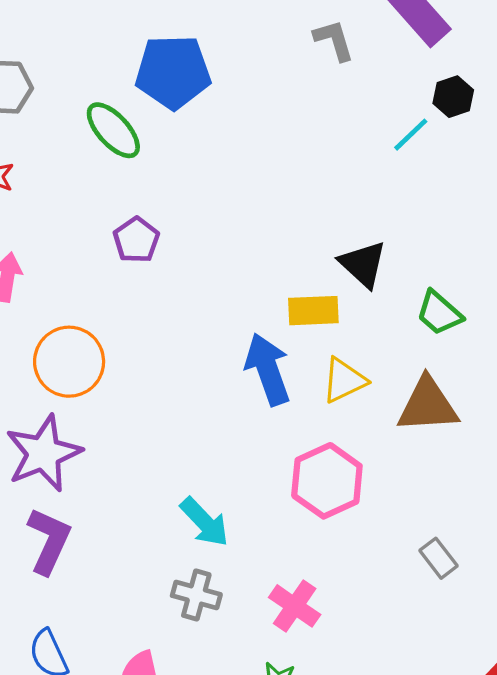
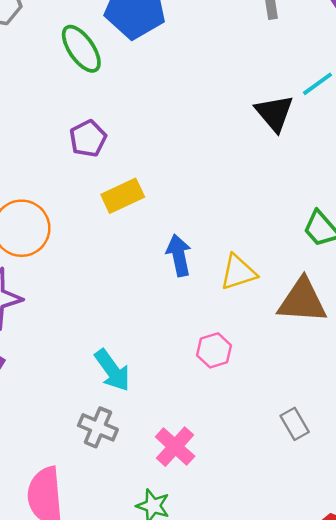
black triangle: (363, 264) -> (274, 113), moved
yellow rectangle: (313, 311) -> (123, 196), moved, turned -30
blue arrow: (268, 369) -> (179, 255), size x0.7
pink hexagon: (327, 481) -> (214, 350), size x0.6

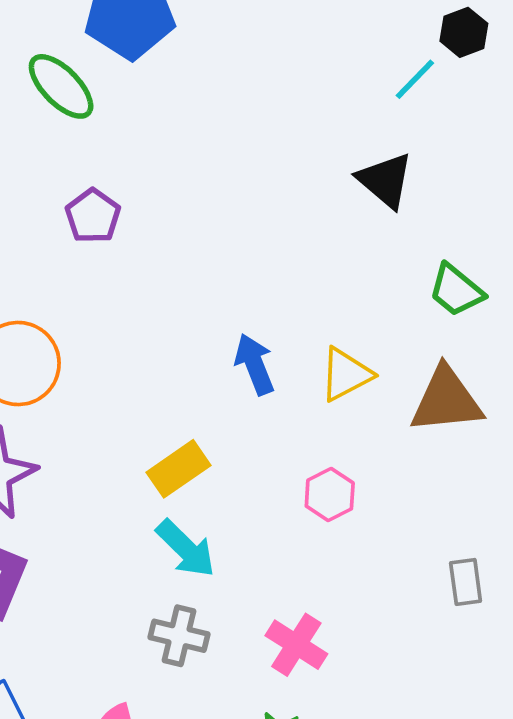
black triangle: (274, 113) -> (385, 180), moved
yellow rectangle: (123, 196) -> (178, 469), moved
gray rectangle: (295, 424) -> (466, 582), turned 32

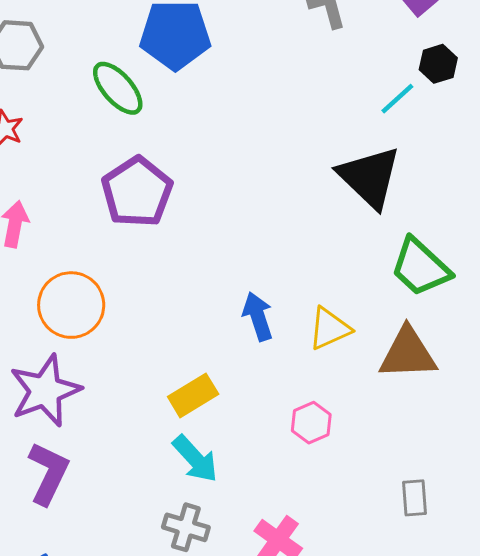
black triangle: (385, 180) -> (369, 177), size x1.4
purple pentagon: (93, 216) -> (137, 192), size x1.6
green trapezoid: (456, 290) -> (420, 267), size x1.4

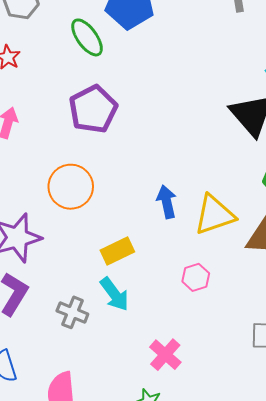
orange circle: (71, 305) -> (71, 187), moved
yellow triangle: (329, 329) -> (214, 215), size x1.4
gray cross: (186, 527) -> (72, 312), moved

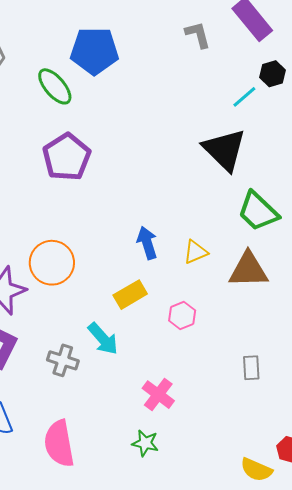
orange circle: (71, 187) -> (52, 263), moved
yellow triangle: (214, 215) -> (196, 252), size x0.6
yellow rectangle: (117, 251) -> (130, 295), moved

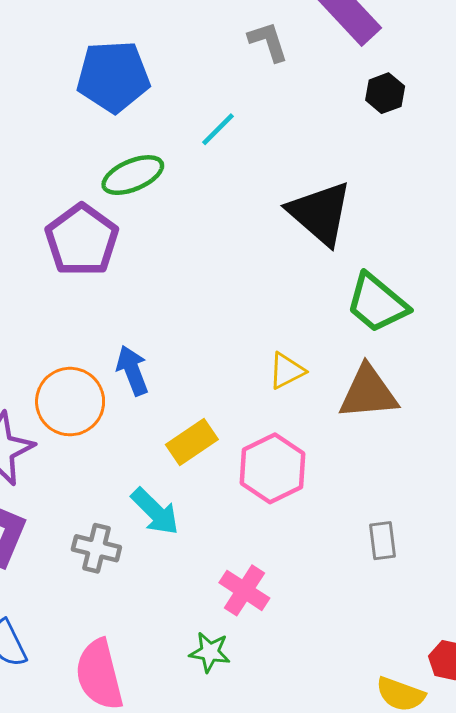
green ellipse: (55, 86) -> (133, 175), moved, turned -69
cyan line: (244, 97) -> (218, 129), moved
blue arrow: (147, 243) -> (132, 370), moved
pink hexagon: (182, 316) -> (273, 468), size x1.6
green star: (145, 443) -> (210, 652), moved

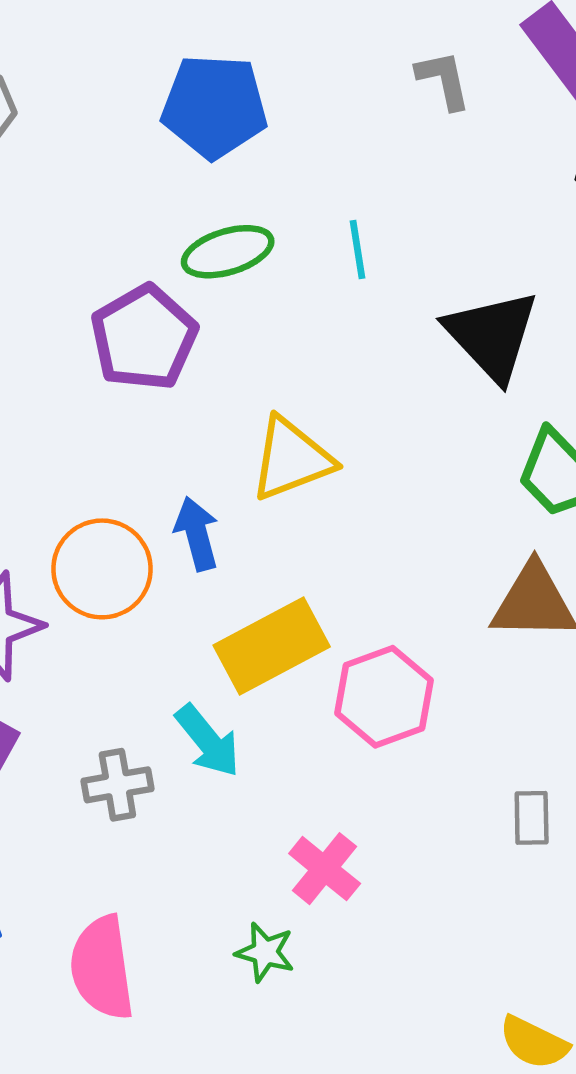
cyan line: (218, 129) -> (358, 250), moved, turned -60
yellow triangle: (287, 371) -> (291, 459), moved, size x1.6
yellow rectangle: (192, 442) -> (272, 646), size x1.5
gray cross: (96, 548) -> (117, 785), turned -30

